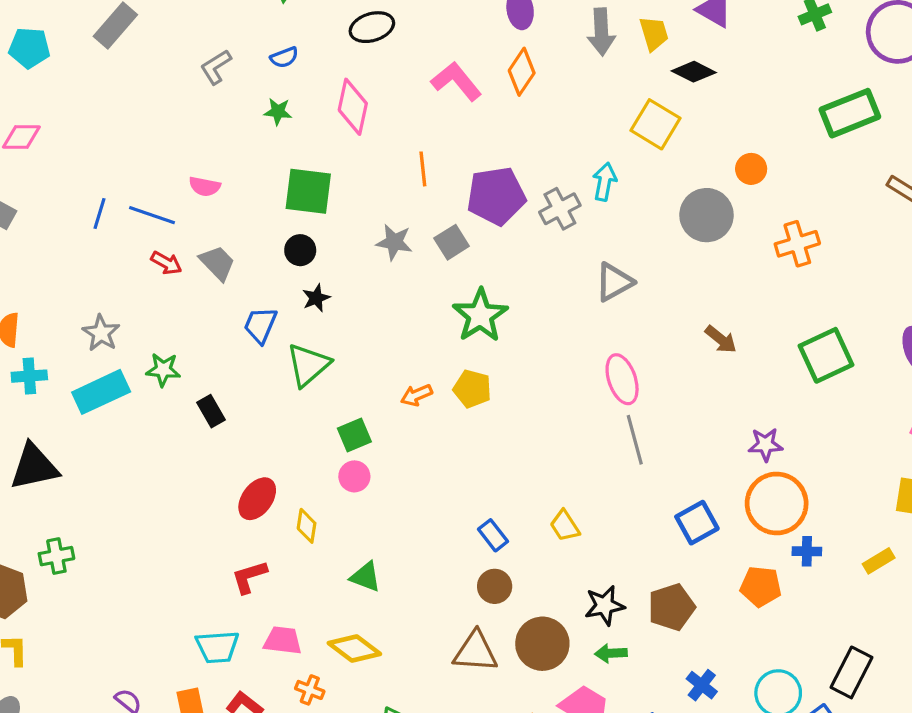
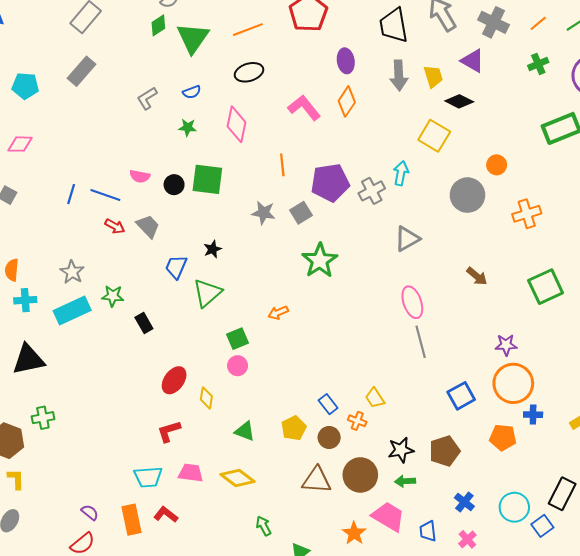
black circle: (300, 250) -> (174, 185), moved
yellow pentagon: (472, 389) -> (294, 428), moved, turned 30
orange cross: (310, 690) -> (357, 421), moved

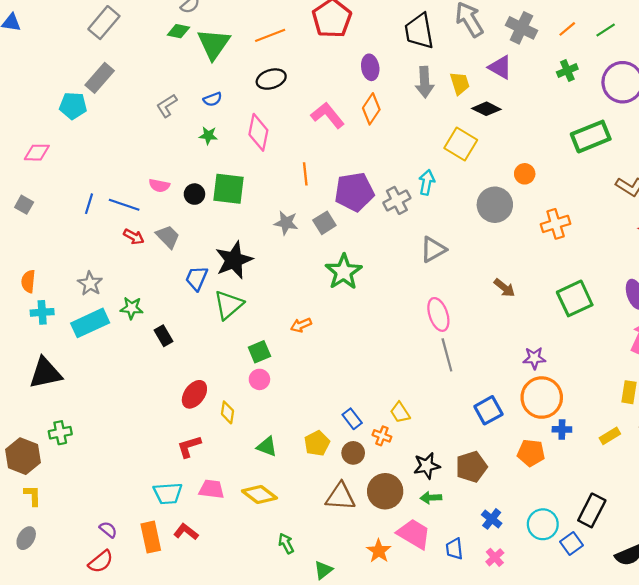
green diamond: (158, 25) -> (178, 31), turned 45
cyan pentagon: (25, 86) -> (73, 106), moved
black star: (213, 249) -> (234, 260), size x2.0

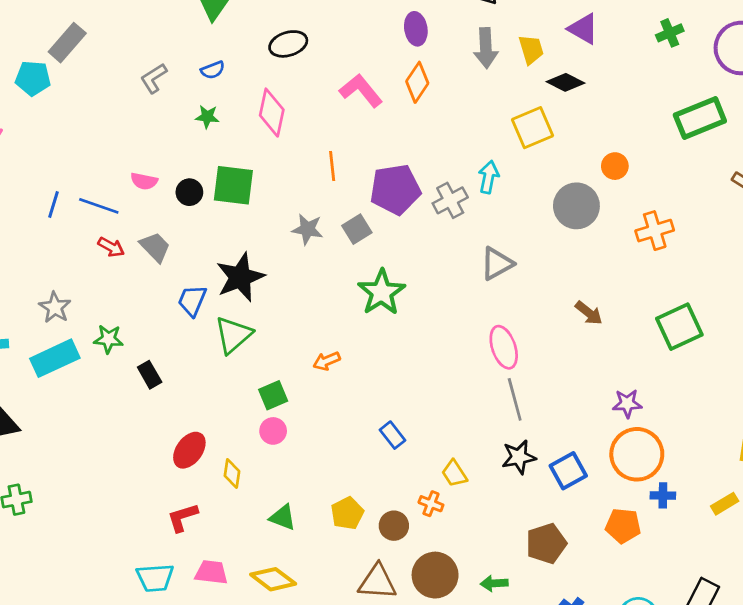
yellow square: (461, 144) -> (533, 128), turned 36
blue rectangle: (352, 419) -> (393, 435), moved
black star: (427, 466) -> (519, 457), moved

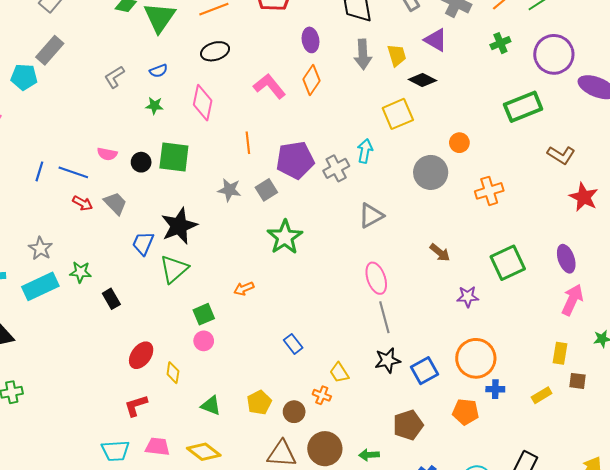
purple star: (627, 404) -> (468, 297), moved

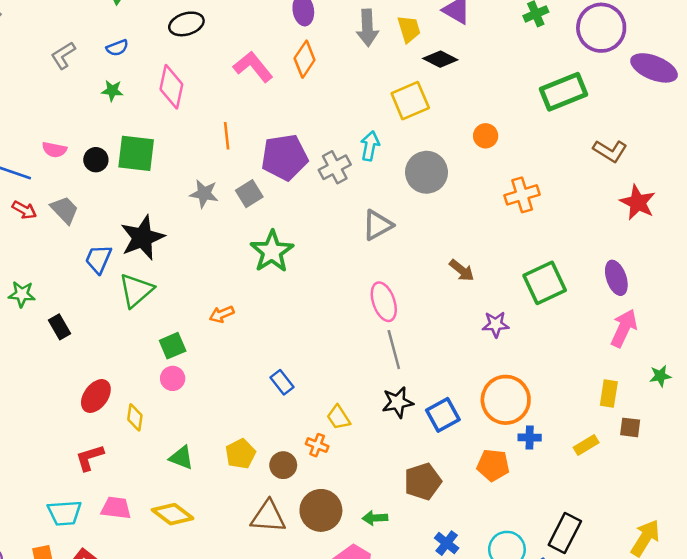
gray circle: (431, 172) -> (426, 172), moved

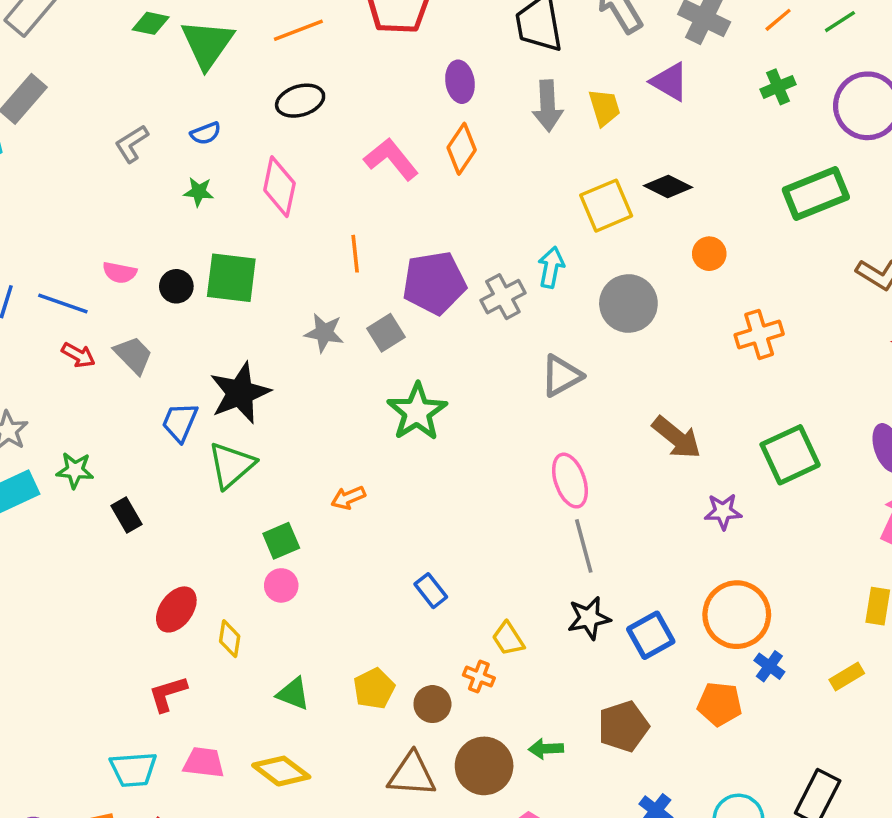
black diamond: (440, 59) -> (668, 187), moved
brown arrow: (462, 270) -> (677, 438), size x1.4
blue cross: (530, 437) -> (769, 666), turned 35
green arrow: (375, 518) -> (546, 749), moved

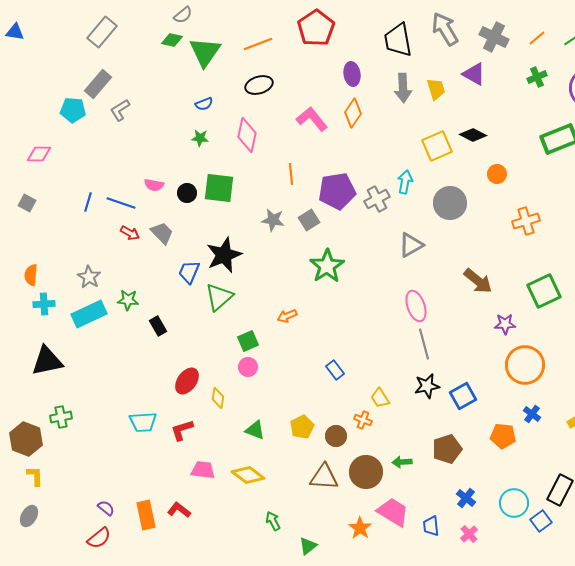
gray L-shape: (132, 144) -> (120, 110), moved
orange circle: (737, 615) -> (525, 365), moved
cyan trapezoid: (133, 769) -> (143, 422), moved

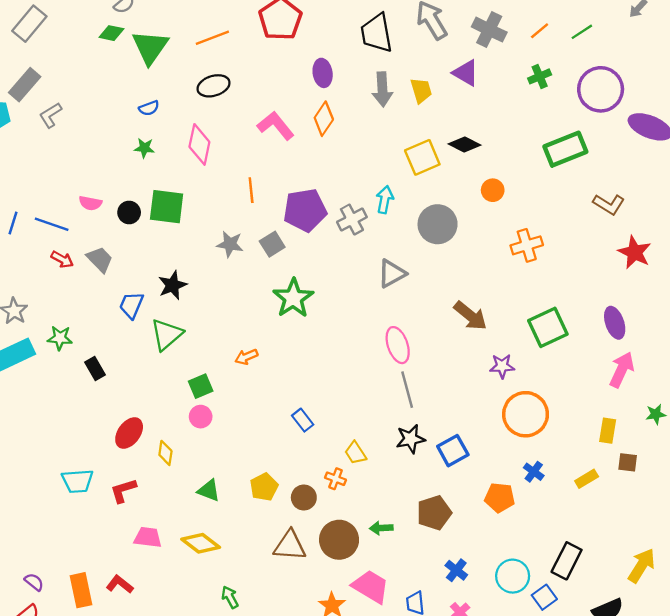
black star: (224, 255) -> (172, 285), size x0.7

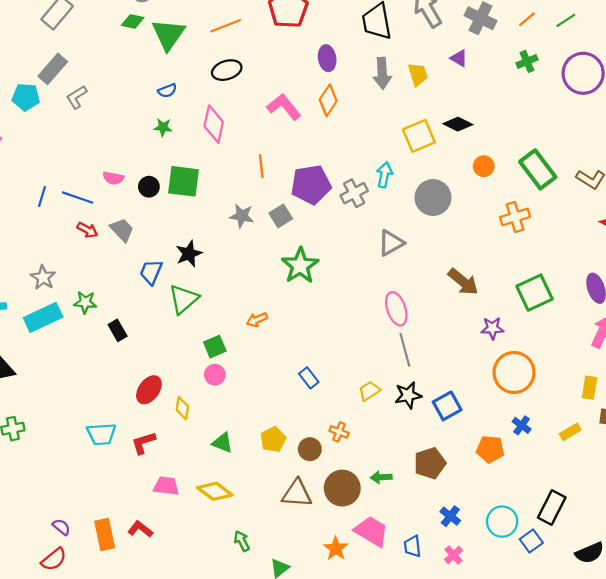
purple triangle: (466, 73) -> (459, 58), size x0.7
green rectangle: (565, 149) -> (538, 169), moved, turned 75
yellow trapezoid: (355, 453) -> (369, 391), moved, turned 90

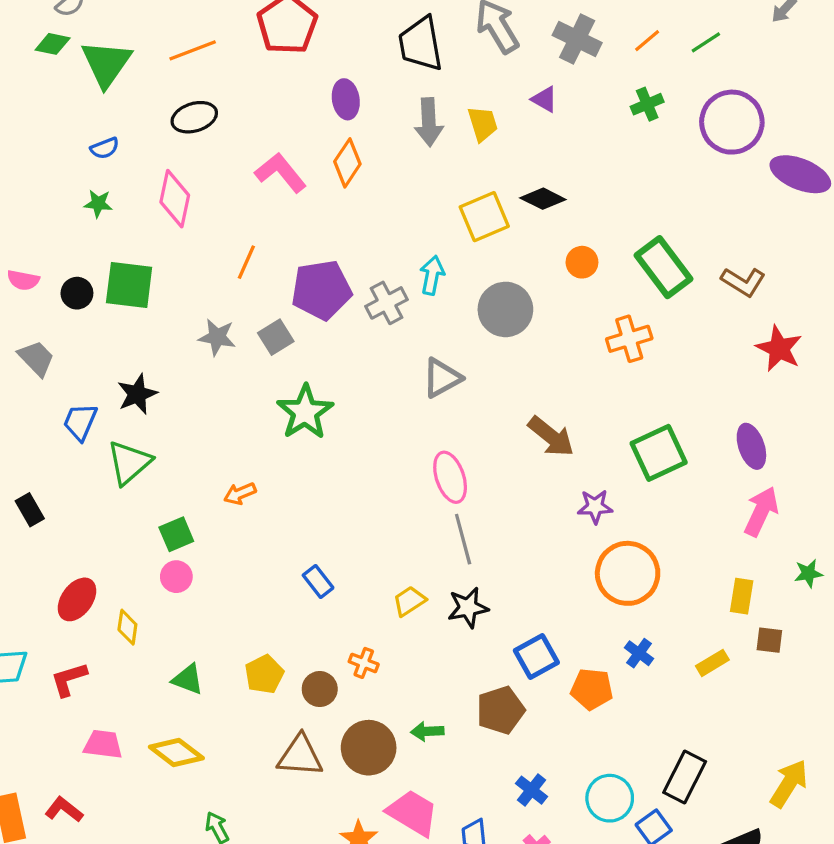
orange line: (261, 166) -> (246, 262), turned 30
blue square: (447, 406) -> (536, 656), moved

